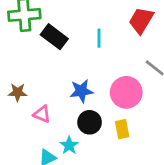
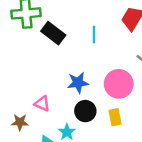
brown star: (18, 92) -> (20, 122), moved

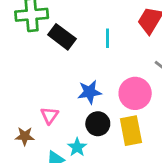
pink triangle: (42, 104) -> (50, 115), turned 42
yellow rectangle: (115, 117) -> (131, 131), size x1.5

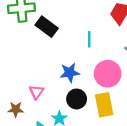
cyan line: (107, 38) -> (89, 39), moved

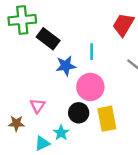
blue star: (70, 73) -> (66, 66), moved
pink circle: (108, 74) -> (90, 87), moved

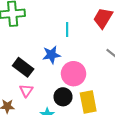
black rectangle: (48, 39) -> (23, 67), moved
cyan line: (92, 52) -> (67, 30), moved

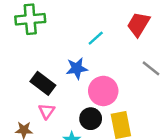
cyan line: (67, 30) -> (96, 38), turned 48

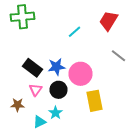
blue star: (77, 68) -> (56, 67), moved
black circle: (91, 119) -> (58, 90), moved

